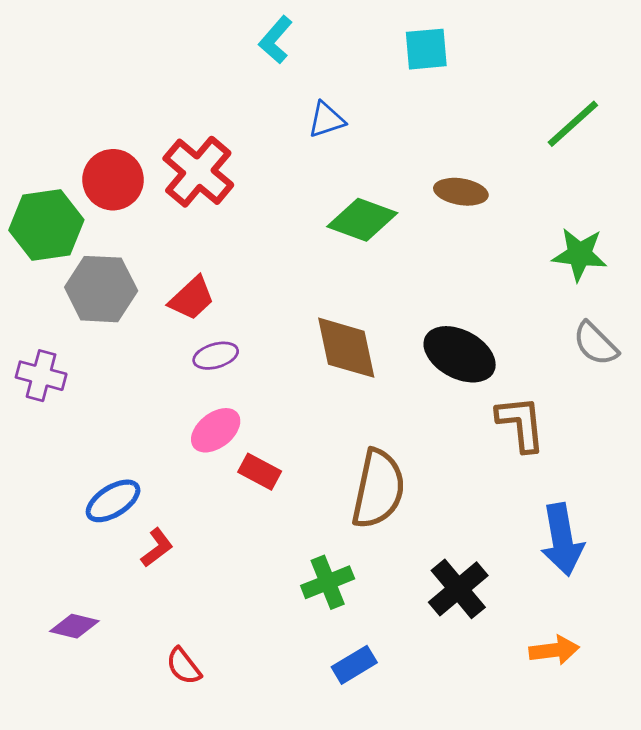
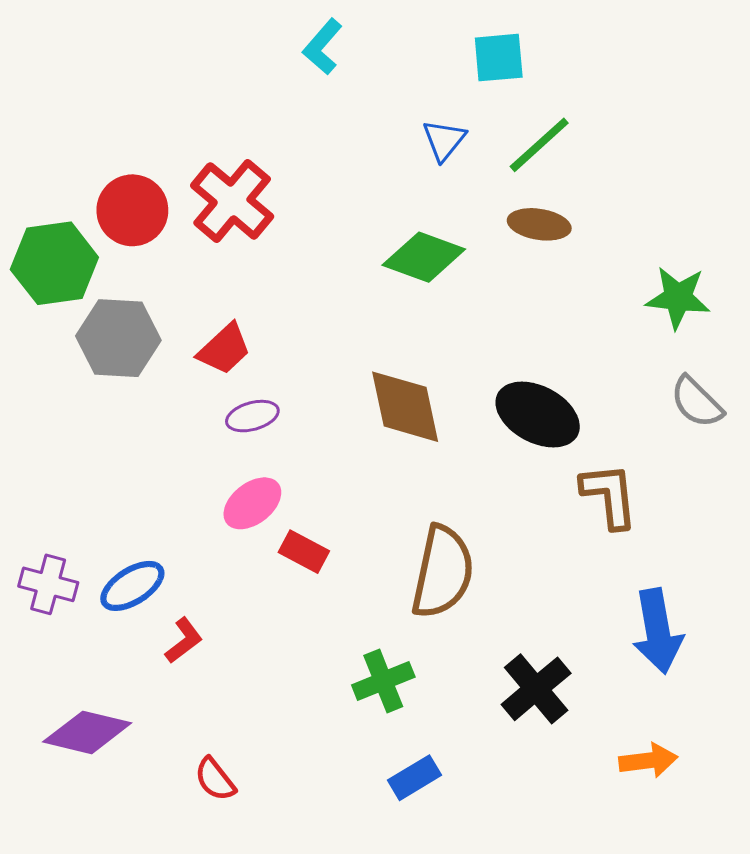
blue triangle: (326, 120) -> (444, 140), moved, turned -33
green line: (573, 124) -> (539, 145), moved
purple cross: (41, 376) -> (48, 584), moved
purple diamond: (74, 626) -> (87, 732), size x1.5

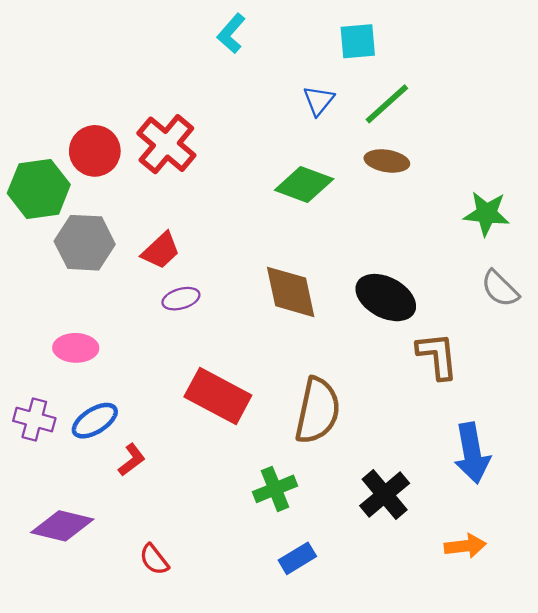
pink ellipse: (252, 503) -> (76, 348), moved, turned 39
red rectangle: (304, 552) -> (218, 396), size x1.8

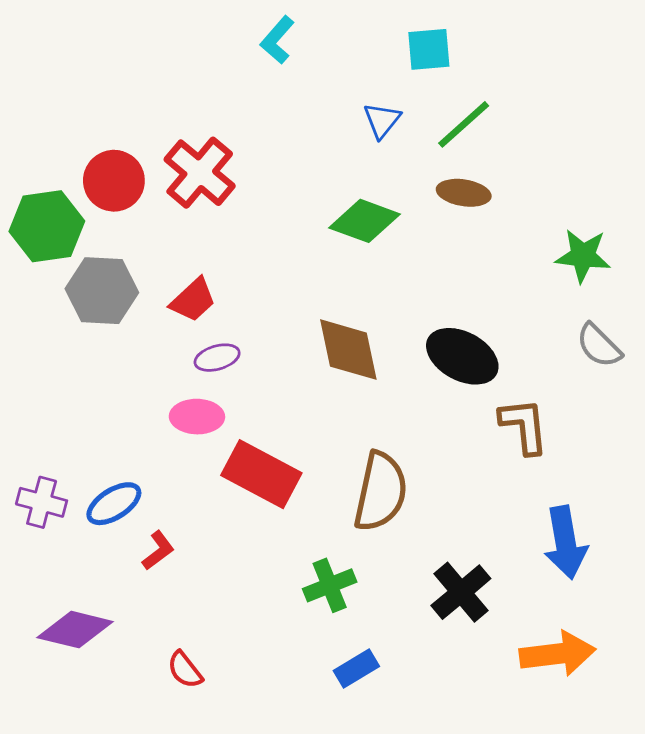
pink ellipse: (76, 348) -> (197, 417), moved
orange arrow: (465, 546) -> (557, 654), size x1.5

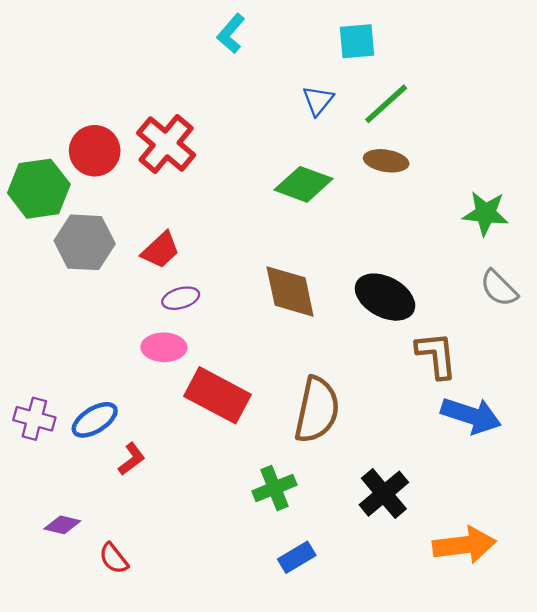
blue arrow: (565, 543) -> (471, 415), moved, turned -62
purple diamond: (75, 630) -> (62, 525), size x0.6
red semicircle: (185, 670) -> (114, 558), moved

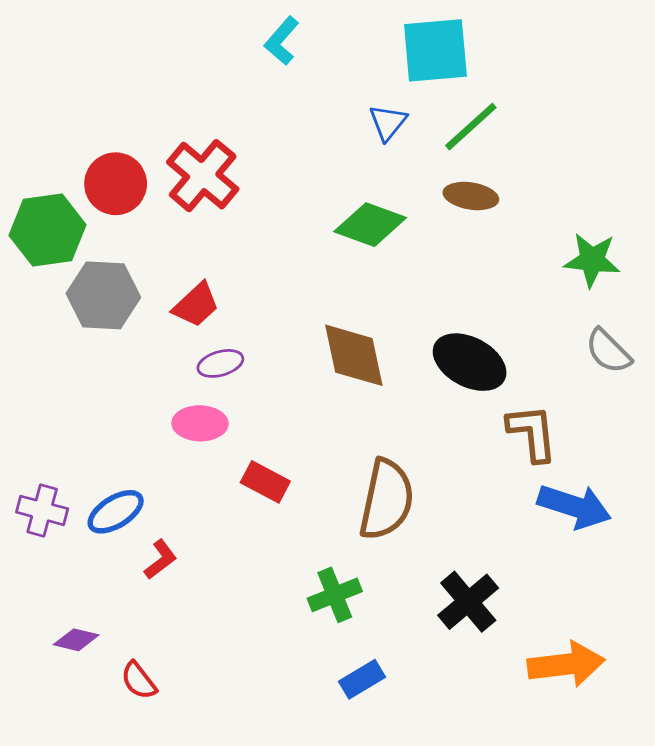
cyan square: (357, 41) -> (435, 50), size x1.5
red rectangle: (218, 395) -> (265, 482), size x0.6

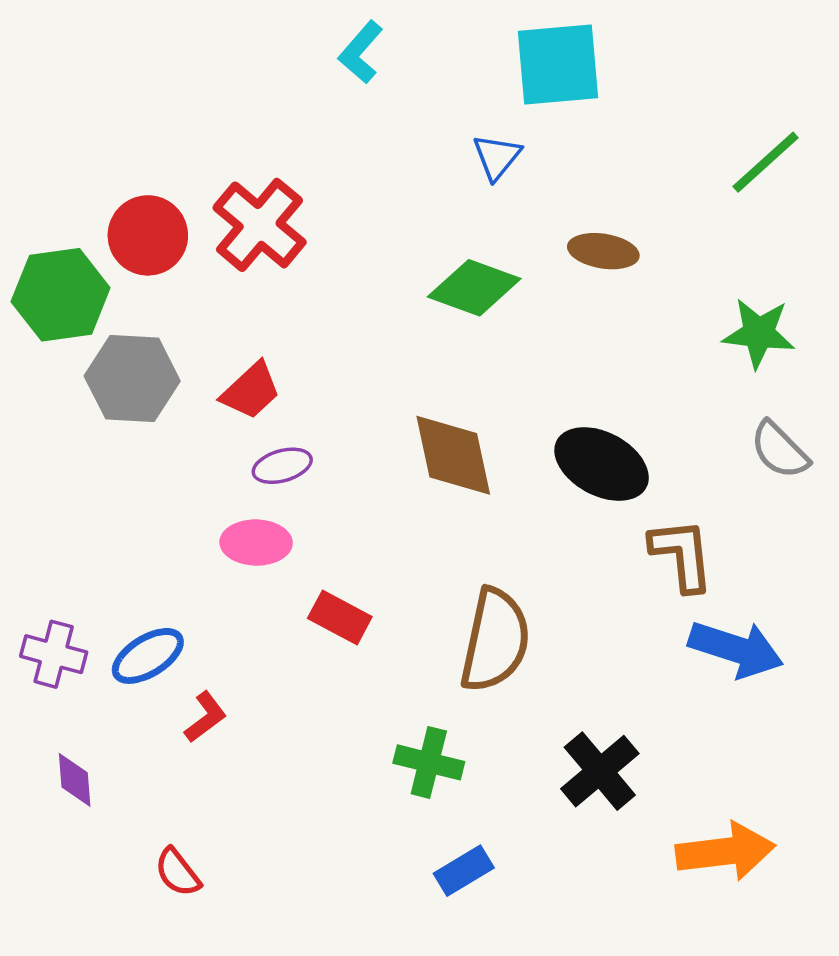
green line: (471, 127) -> (766, 162), moved
green cross: (335, 595) -> (429, 762), turned 36
purple diamond: (76, 640) -> (75, 780), moved, turned 72

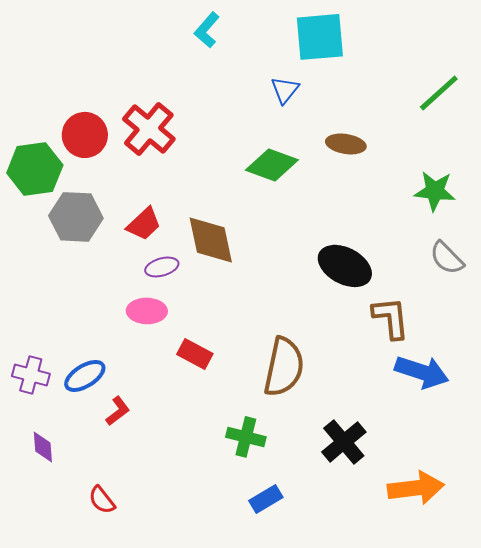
brown diamond: (453, 455) -> (211, 240), moved

